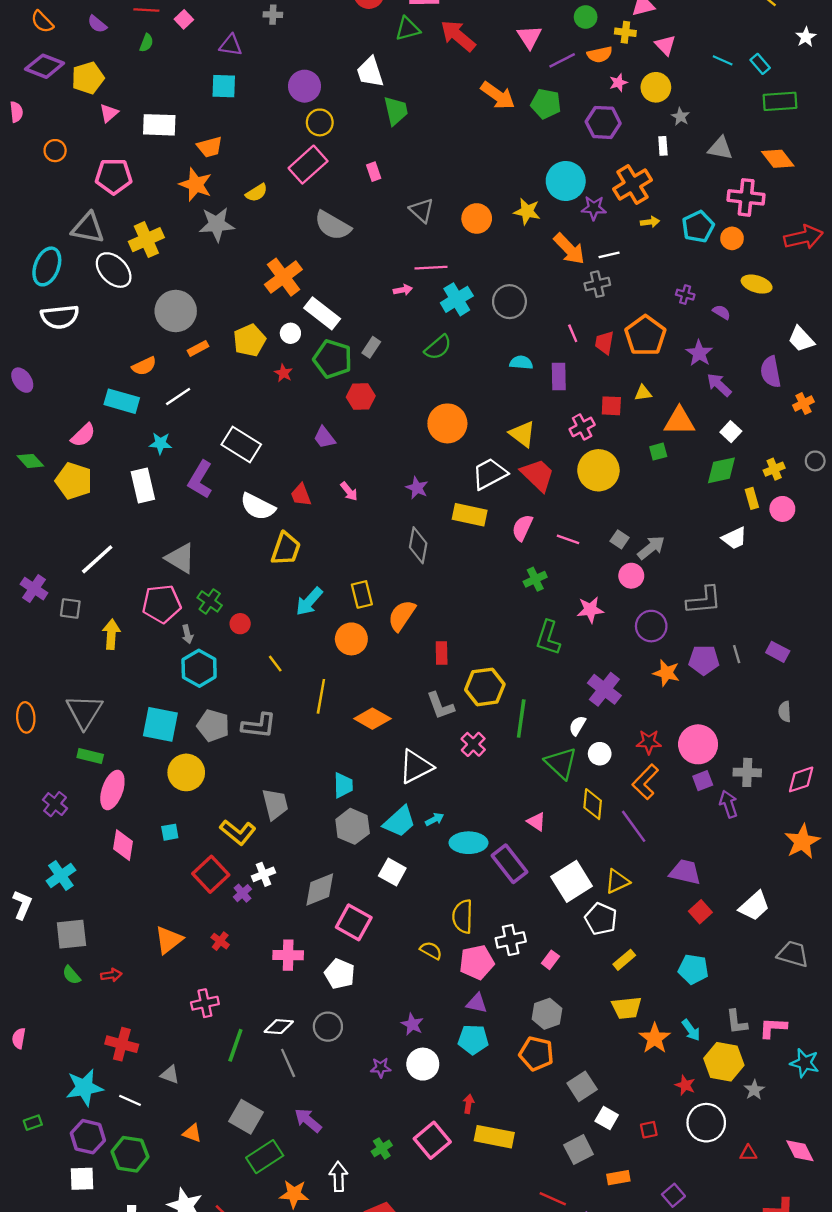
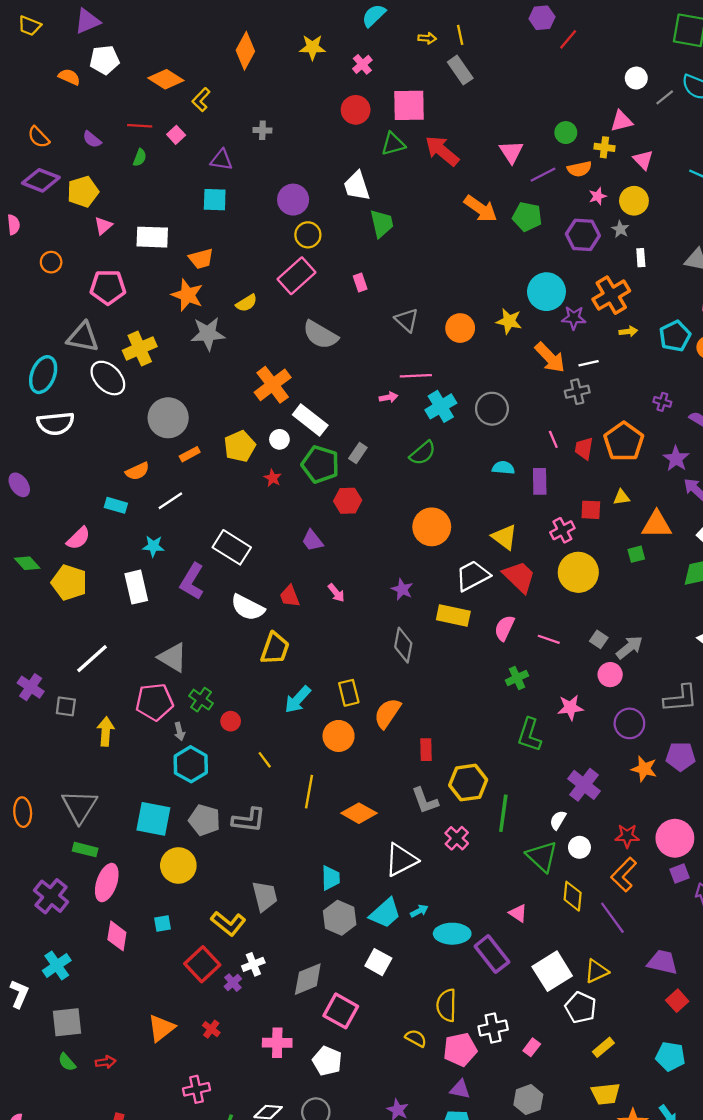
gray star: (680, 117) -> (620, 229), moved
cyan rectangle: (122, 401) -> (116, 505), size x0.7
purple cross: (55, 804) -> (51, 896), size x1.4

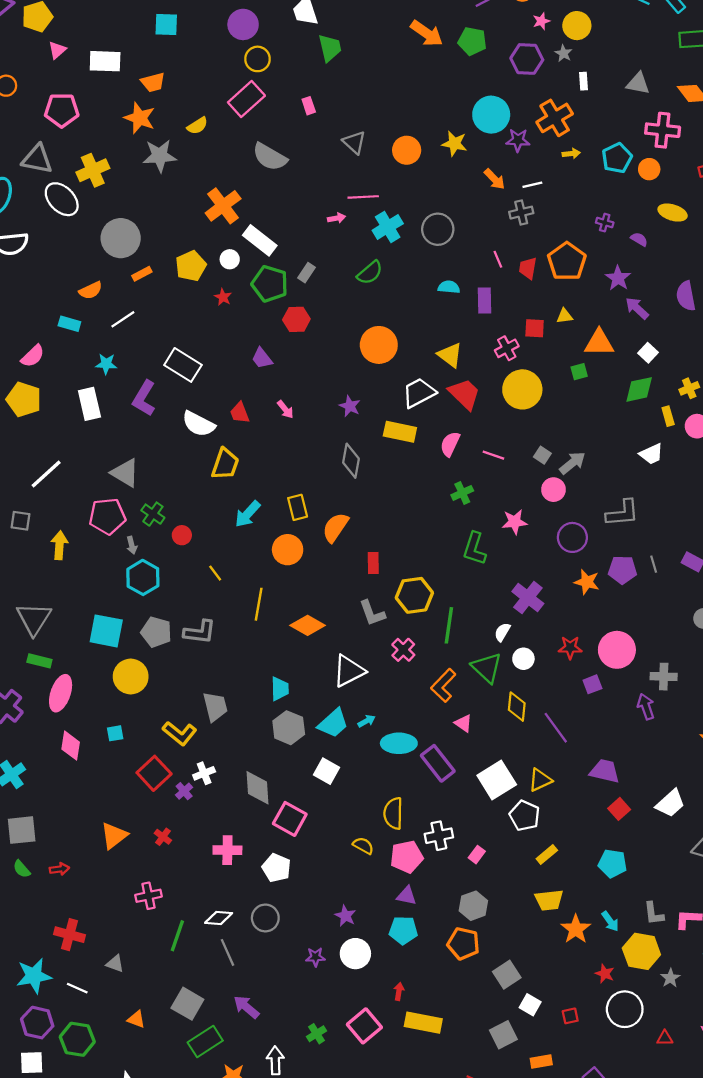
orange arrow: (550, 358) -> (495, 179), size x0.7
purple square: (679, 873) -> (592, 684), moved
orange L-shape: (624, 875) -> (443, 685), moved
gray diamond: (308, 979) -> (258, 788), turned -72

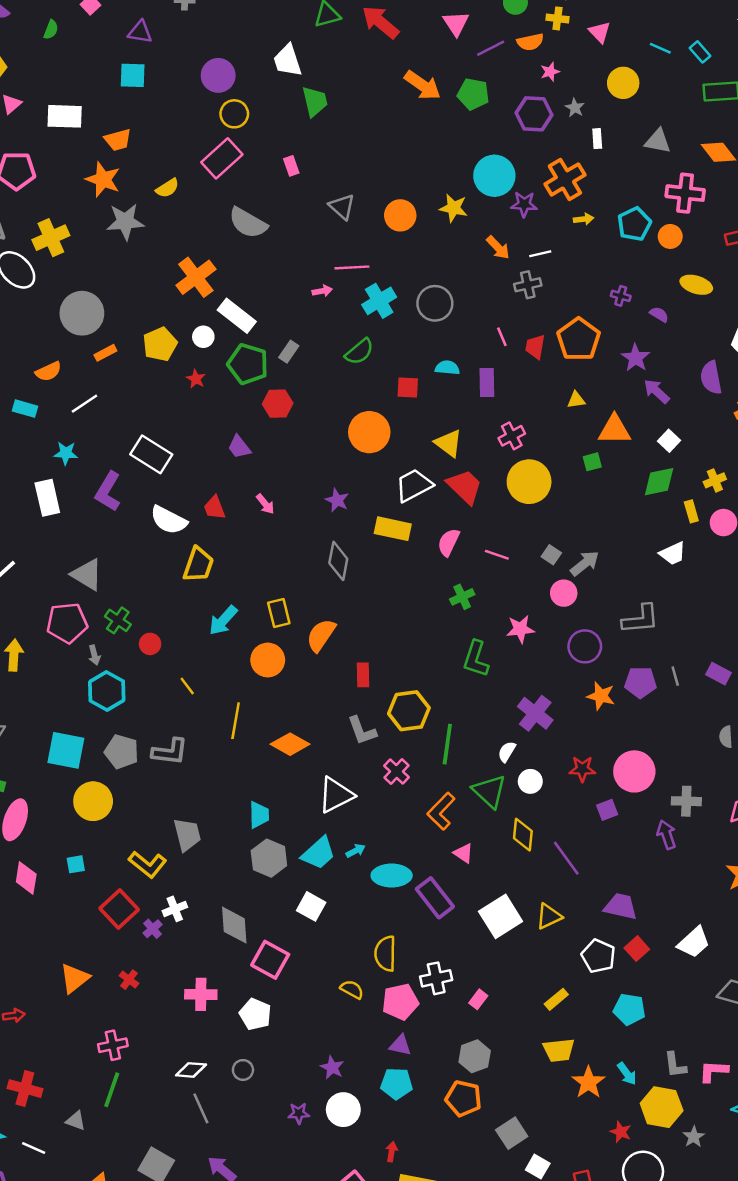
yellow circle: (577, 26) -> (623, 83), moved
red square: (535, 328) -> (408, 388), moved
white pentagon: (525, 816) -> (598, 956), moved
gray circle: (265, 918) -> (243, 1070), size x0.7
green line: (177, 936) -> (112, 1090), moved

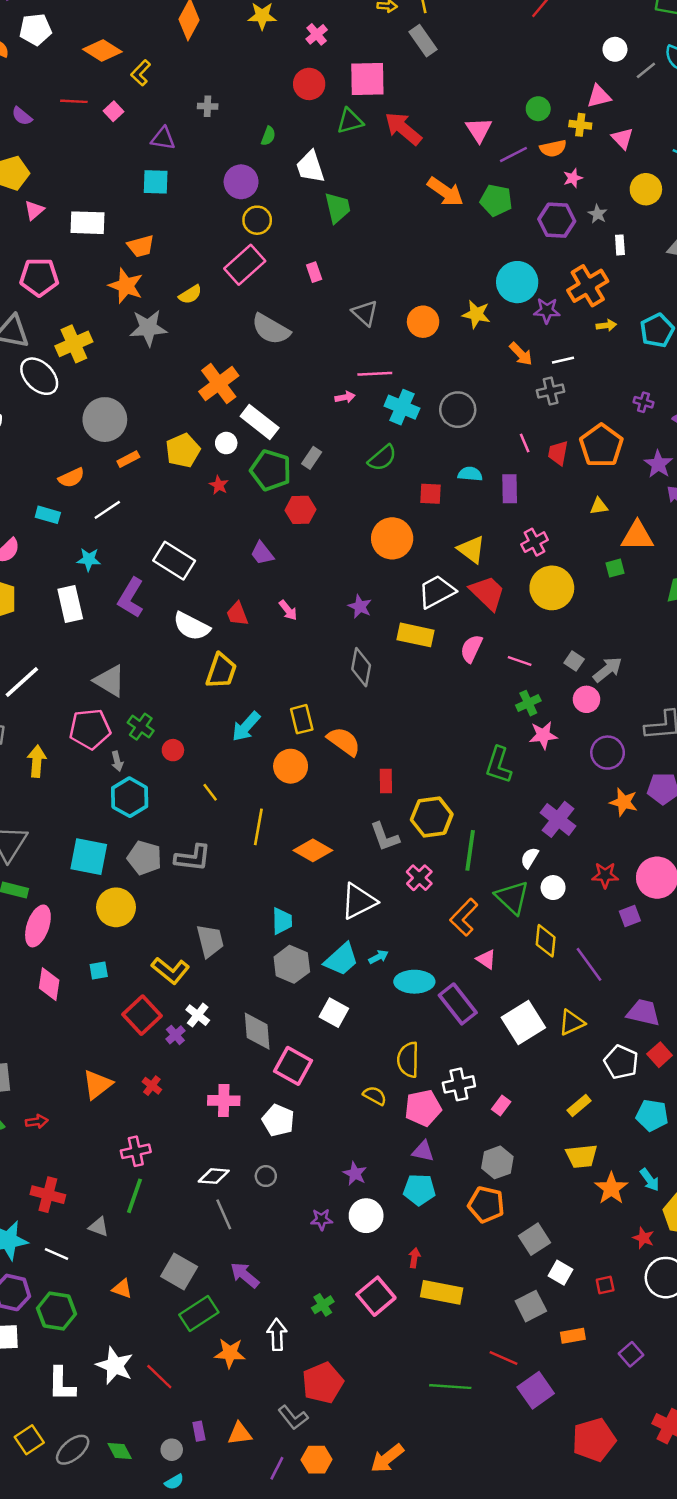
green semicircle: (51, 30) -> (268, 136), moved
cyan cross: (379, 301) -> (402, 407), turned -36
green cross: (462, 597) -> (528, 703), moved
orange semicircle: (321, 635) -> (344, 741), turned 92
white cross: (175, 909) -> (198, 1015), turned -30

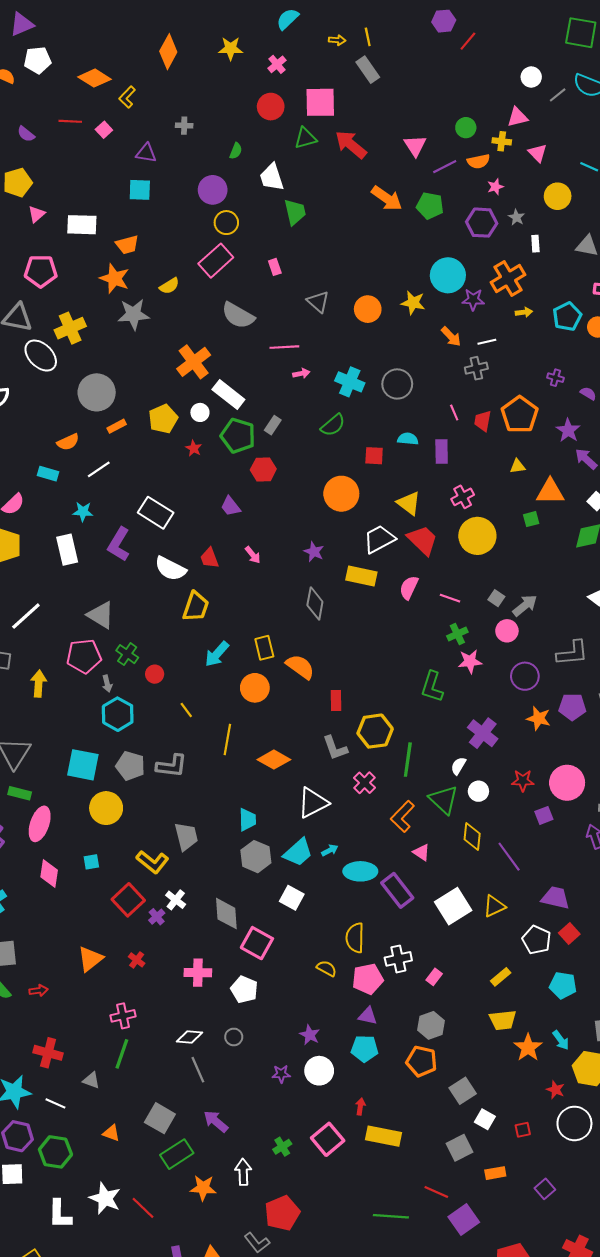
pink line: (375, 374) -> (284, 347), moved

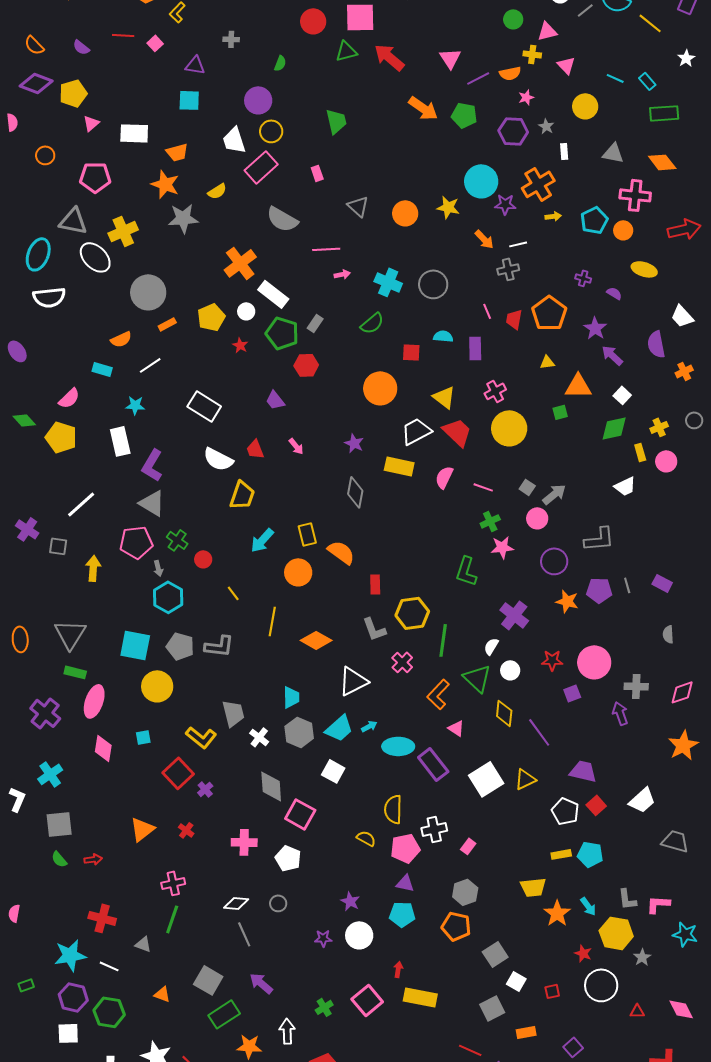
green circle: (466, 128) -> (513, 19), moved
white trapezoid: (272, 177) -> (234, 140), moved
purple L-shape: (119, 544) -> (152, 465), moved
white cross: (176, 900) -> (259, 737), moved
yellow rectangle: (501, 977) -> (561, 854), moved, turned 30

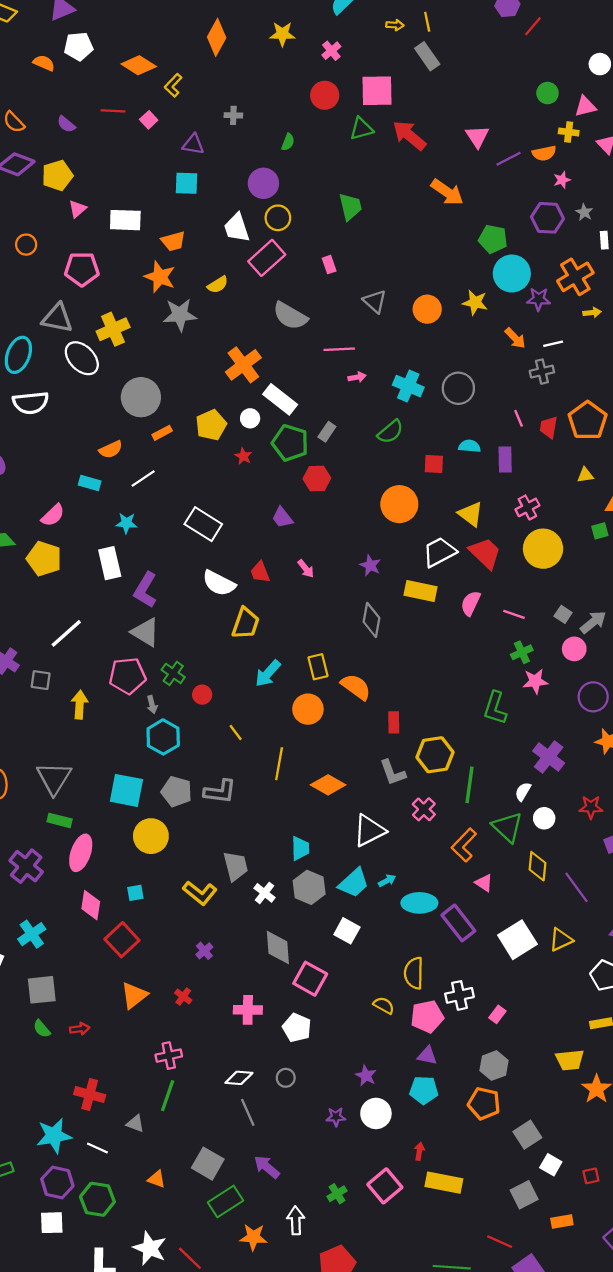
green pentagon: (464, 115) -> (493, 239), moved
red square: (178, 773) -> (122, 940), moved

